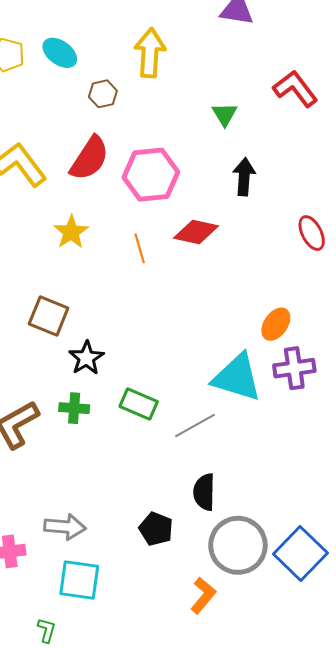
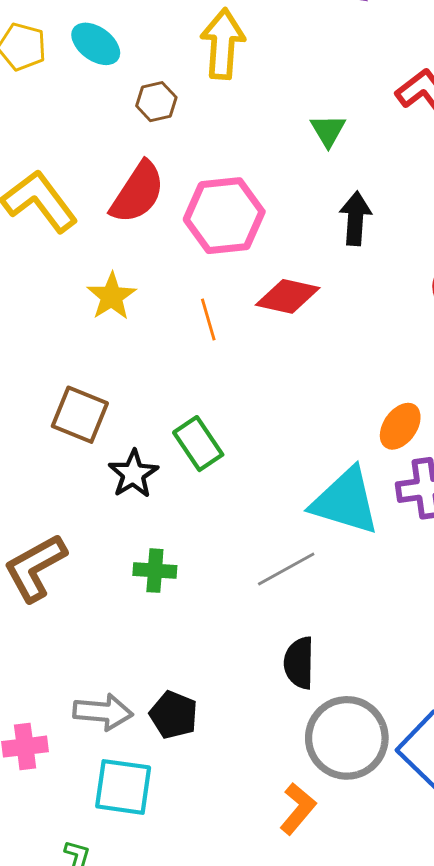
green rectangle: (139, 404) -> (198, 444), moved, turned 33
green cross: (74, 408) -> (155, 571), moved
black pentagon: (156, 529) -> (174, 715), moved

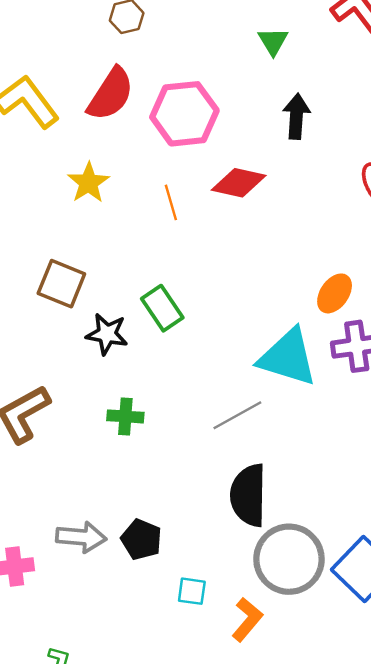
black star: (133, 474) -> (107, 334), turned -30
black semicircle: (299, 663) -> (248, 495), size x1.4
cyan square: (123, 787) -> (192, 591), moved, size x0.6

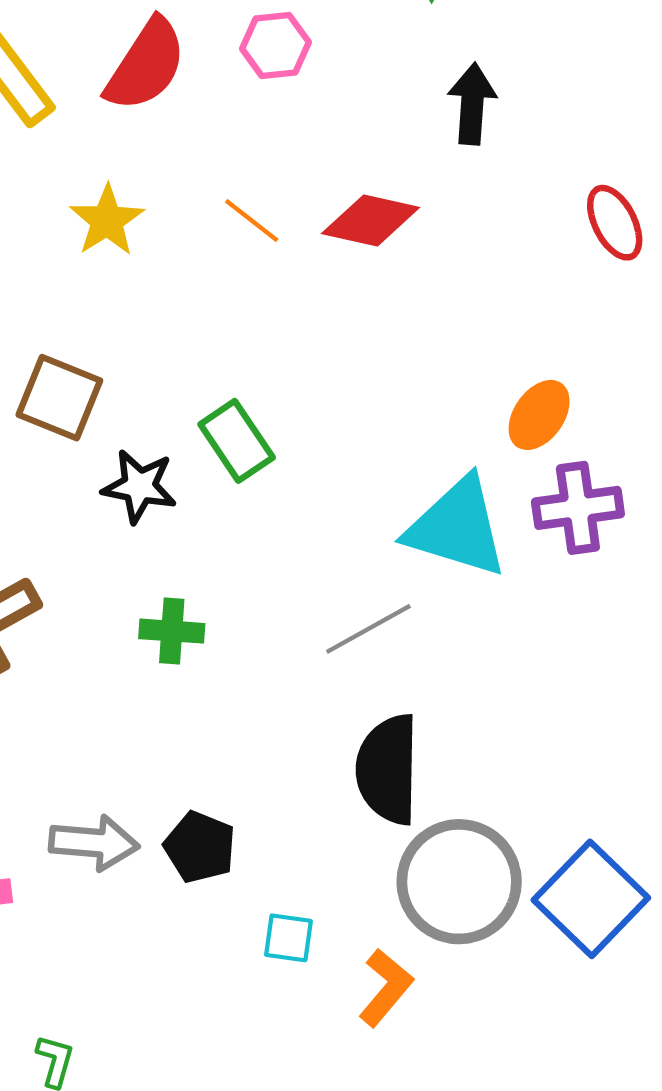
pink hexagon: (184, 114) -> (275, 45), moved, size x0.6
orange line: (171, 202) -> (252, 221), moved, turned -36

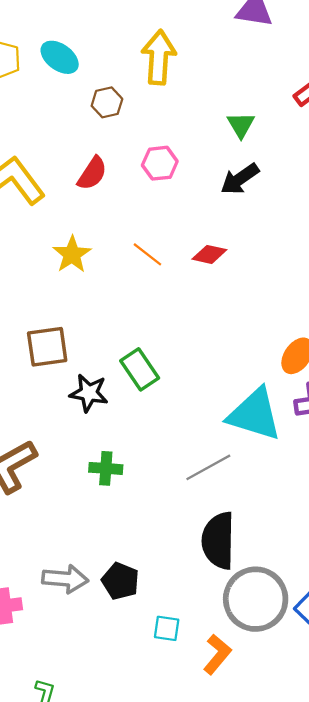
red semicircle: (146, 65) -> (92, 173), size x0.7
black arrow: (472, 104) -> (240, 179), moved, turned -129
red diamond: (371, 221) -> (209, 254), size x0.7
brown square: (59, 398) -> (47, 347), turned -30

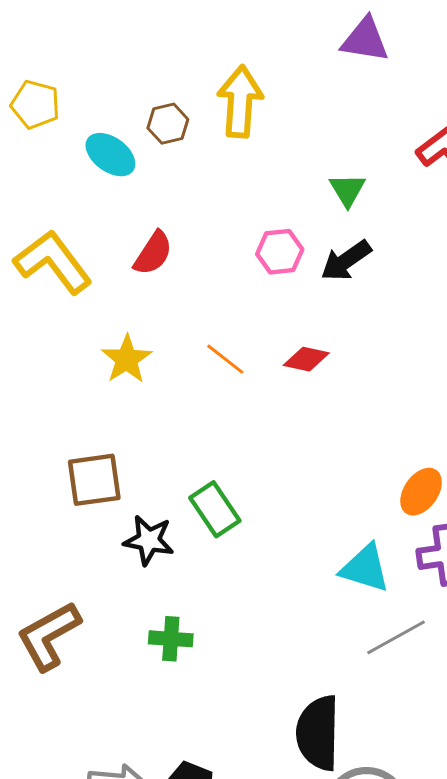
cyan ellipse: (60, 57) -> (110, 155), moved
brown hexagon: (107, 102) -> (168, 124), moved
pink hexagon: (160, 163) -> (280, 252), moved
cyan triangle: (254, 414) -> (365, 568), size x0.7
gray line: (208, 467) -> (396, 637), moved

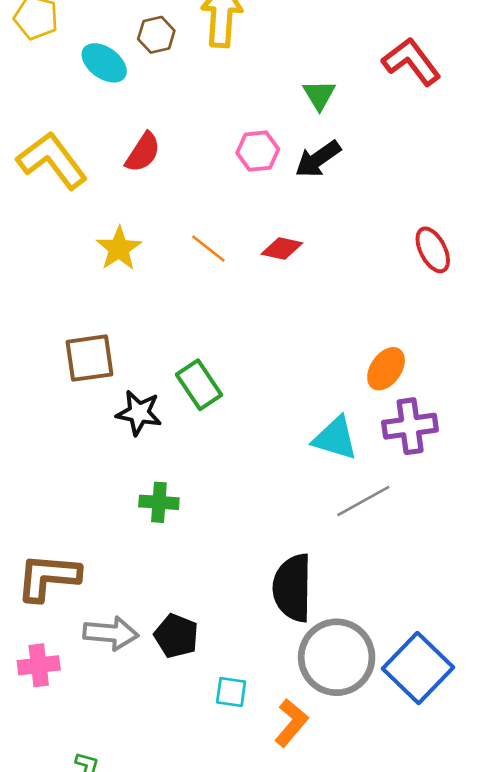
brown L-shape: (49, 636) -> (48, 577), moved, turned 34

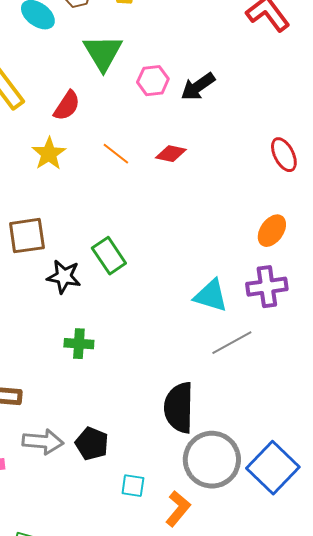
green triangle: (319, 95) -> (103, 53), moved, size x1.6
red semicircle: (143, 152) -> (67, 106), moved
orange ellipse: (386, 369) -> (272, 231), moved

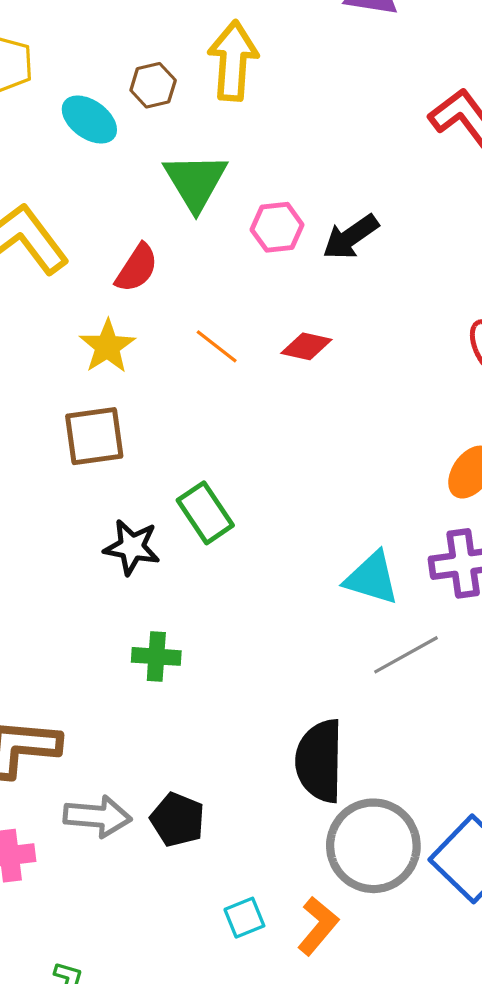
brown square: (27, 236) -> (94, 436), moved
cyan square: (133, 486) -> (244, 918), moved, turned -30

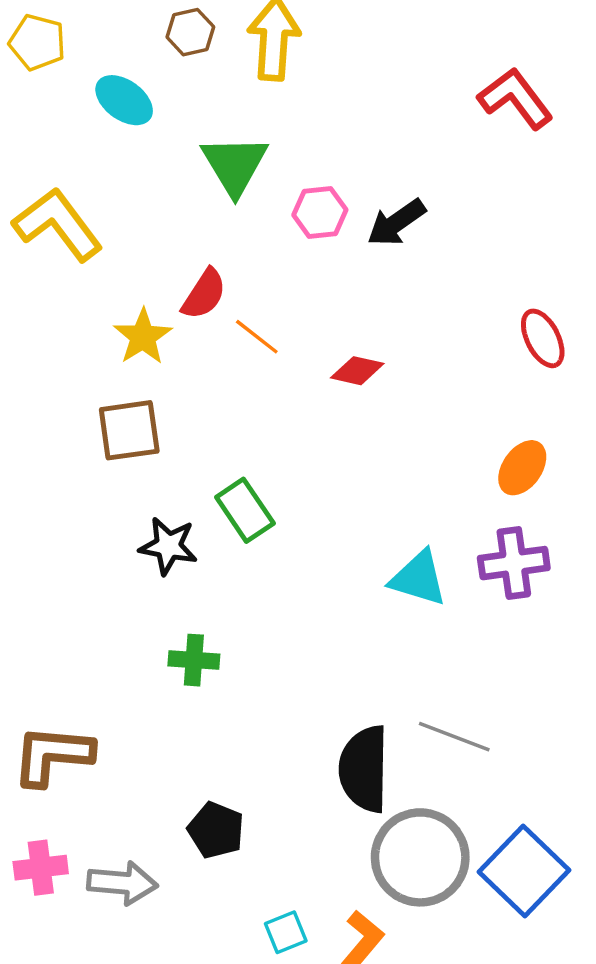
brown hexagon: (153, 85) -> (190, 32), moved
red semicircle: (137, 268) -> (204, 294), moved
red diamond: (306, 346) -> (357, 371), moved
gray line: (406, 655) -> (454, 737), moved, turned 50
gray arrow: (98, 816) -> (122, 883), moved

